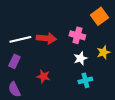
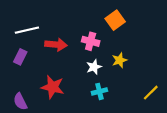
white line: (20, 39) -> (27, 30), moved
purple rectangle: (14, 61) -> (20, 57), moved
red star: (43, 76) -> (53, 87), size x1.5

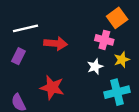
pink cross: (91, 41) -> (104, 40), moved
cyan cross: (99, 91) -> (117, 92), moved, size x1.5

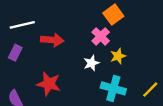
pink cross: (104, 40) -> (101, 36), turned 30
cyan cross: (117, 92) -> (113, 88), turned 30

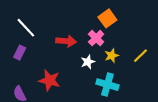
white line: (22, 25) -> (26, 28), turned 60
red arrow: (52, 40) -> (66, 41), moved
yellow line: (150, 90) -> (140, 56), moved

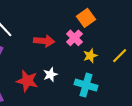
white star: (88, 62) -> (50, 75), moved

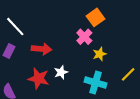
red arrow: (44, 41) -> (42, 49), moved
yellow line: (120, 56) -> (128, 74), moved

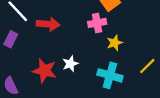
pink cross: (84, 37) -> (97, 23), turned 35
red arrow: (42, 49) -> (48, 24), moved

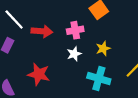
pink cross: (97, 23) -> (75, 30), moved
white star: (70, 64) -> (74, 54), moved

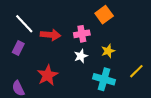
red star: (39, 74) -> (48, 75), turned 30

